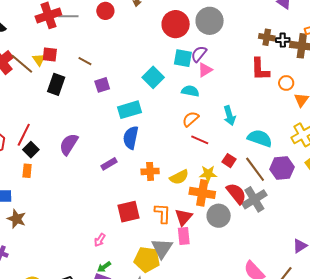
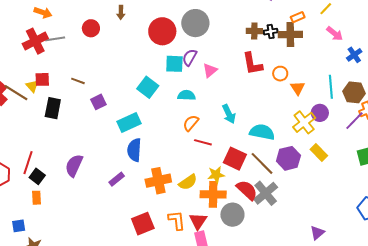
pink triangle: (205, 70) -> (210, 70), moved
red square: (229, 161) -> (235, 159), size x1.6
orange cross: (150, 171) -> (158, 181), size x1.4

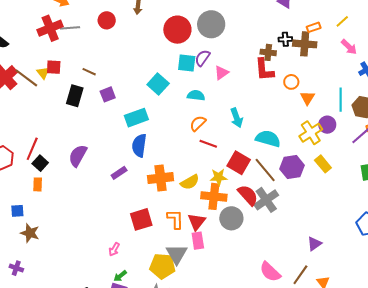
brown cross: (254, 31) -> (268, 52), moved
black rectangle: (53, 108) -> (75, 96), moved

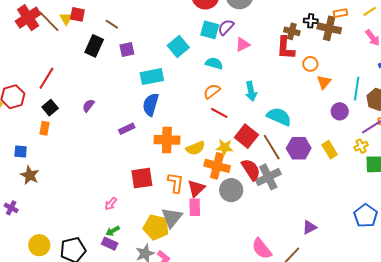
yellow cross: (311, 133) -> (361, 146), moved, size x0.6
red line: (32, 149) -> (46, 78), moved
purple semicircle: (78, 156) -> (88, 106), size x0.6

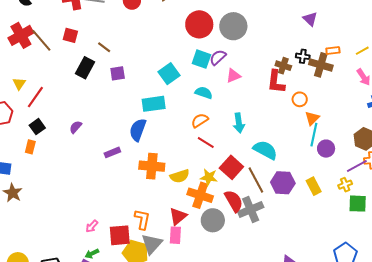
yellow triangle: (66, 19) -> (19, 84), moved
cyan rectangle: (152, 77) -> (154, 104), moved
cyan line: (357, 89) -> (314, 135), moved
red square: (142, 178) -> (120, 235), moved
orange L-shape: (176, 183) -> (142, 219), moved

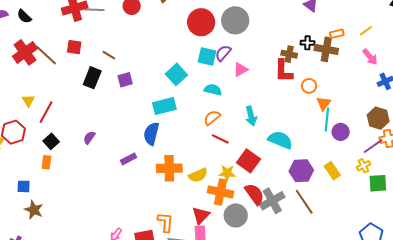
brown line: (256, 180) -> (304, 202), moved

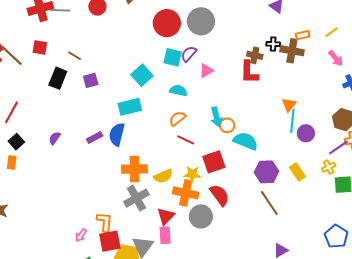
orange circle: (309, 86) -> (227, 125), moved
purple rectangle: (129, 159) -> (95, 138), moved
red square: (249, 161) -> (214, 162), turned 35
gray cross: (272, 201) -> (136, 198), moved
orange L-shape: (165, 222) -> (105, 222), moved

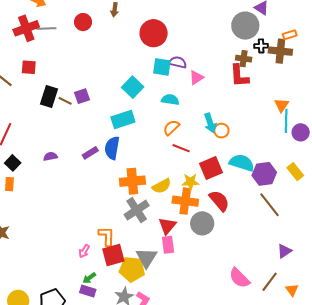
gray circle: (201, 21) -> (245, 26), moved
purple semicircle: (189, 54) -> (178, 62), turned 66
brown line: (75, 56) -> (65, 101), moved
purple semicircle: (55, 138) -> (50, 156), turned 48
cyan semicircle: (246, 141) -> (242, 163), moved

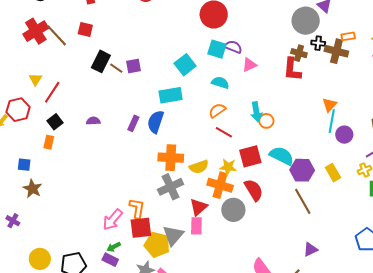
purple rectangle: (90, 153) -> (133, 123), turned -42
pink arrow: (84, 251) -> (113, 220), size x1.6

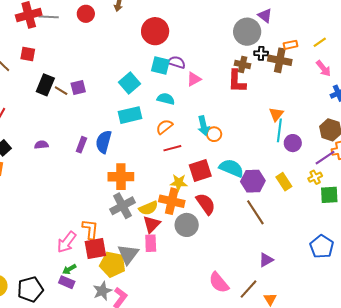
cyan rectangle: (171, 95) -> (130, 115), moved
red line: (224, 132) -> (172, 148), turned -42
yellow semicircle: (199, 167) -> (148, 208), moved

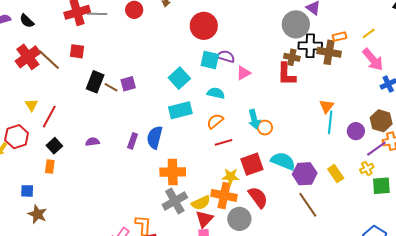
black cross: (261, 53) -> (310, 46), size x1.6
pink arrow: (323, 68) -> (373, 60), size x1.4
purple circle: (293, 143) -> (356, 131), moved

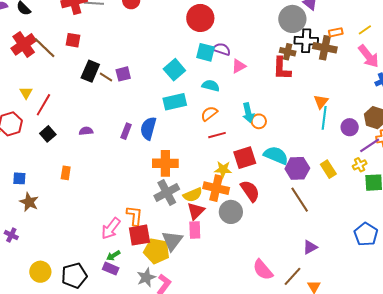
orange rectangle: (50, 167) -> (66, 173), moved

